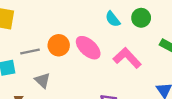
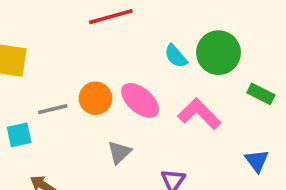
green circle: (141, 18) -> (219, 53), size x1.5
gray triangle: (42, 80) -> (119, 152), moved, turned 35

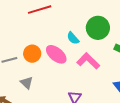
cyan semicircle: (176, 56) -> (73, 38), moved
gray triangle: (119, 152) -> (27, 83), moved, turned -32

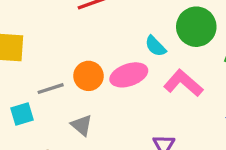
pink ellipse: (56, 54) -> (129, 75), turned -55

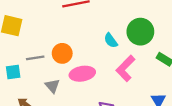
pink ellipse: (129, 75) -> (82, 74), moved
pink L-shape: (183, 83) -> (125, 68), turned -95

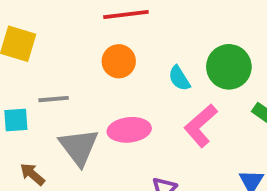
orange circle: (62, 53) -> (119, 61), moved
gray triangle: (52, 86) -> (79, 147), size x1.6

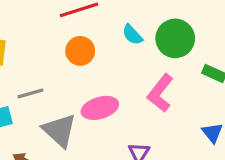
cyan semicircle: (179, 78) -> (132, 35), moved

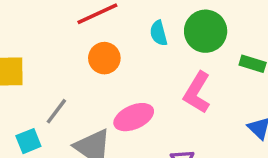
cyan semicircle: (132, 35) -> (159, 33), turned 35
gray line: (30, 93) -> (56, 111), turned -30

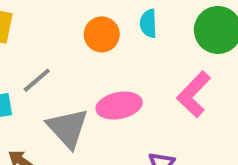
cyan semicircle: (159, 33) -> (148, 23), moved

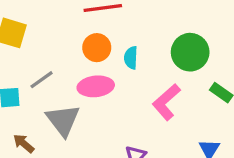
cyan semicircle: (148, 23) -> (131, 58), moved
pink ellipse: (119, 106) -> (96, 86), moved

